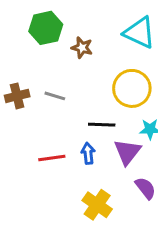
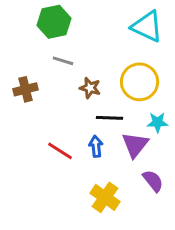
brown star: (82, 48) -> (90, 88), moved
gray line: (55, 96) -> (63, 61), moved
red line: (52, 158) -> (60, 151), turned 40

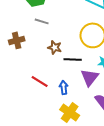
brown star: (90, 88) -> (55, 47), moved
blue arrow: (96, 146) -> (64, 87), moved

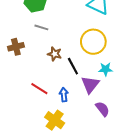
black line: (73, 59) -> (73, 66), turned 60
yellow cross: (70, 112) -> (55, 120), moved

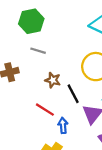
red line: (39, 89) -> (45, 110), moved

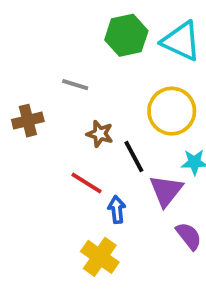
green hexagon: (31, 21) -> (126, 35), moved

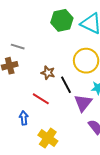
gray line: (75, 85) -> (18, 47), moved
blue arrow: (117, 210) -> (24, 118), moved

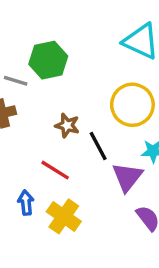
green hexagon: (62, 20) -> (48, 60), moved
yellow cross: (48, 138) -> (64, 216), moved

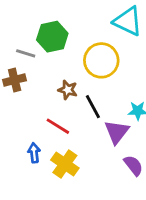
yellow circle: (132, 105) -> (101, 60), moved

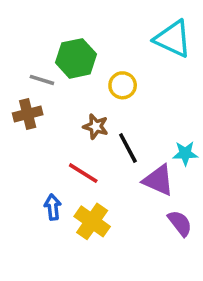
yellow circle: (101, 60) -> (123, 85), moved, size x0.6
purple triangle: (117, 132) -> (158, 180), turned -44

